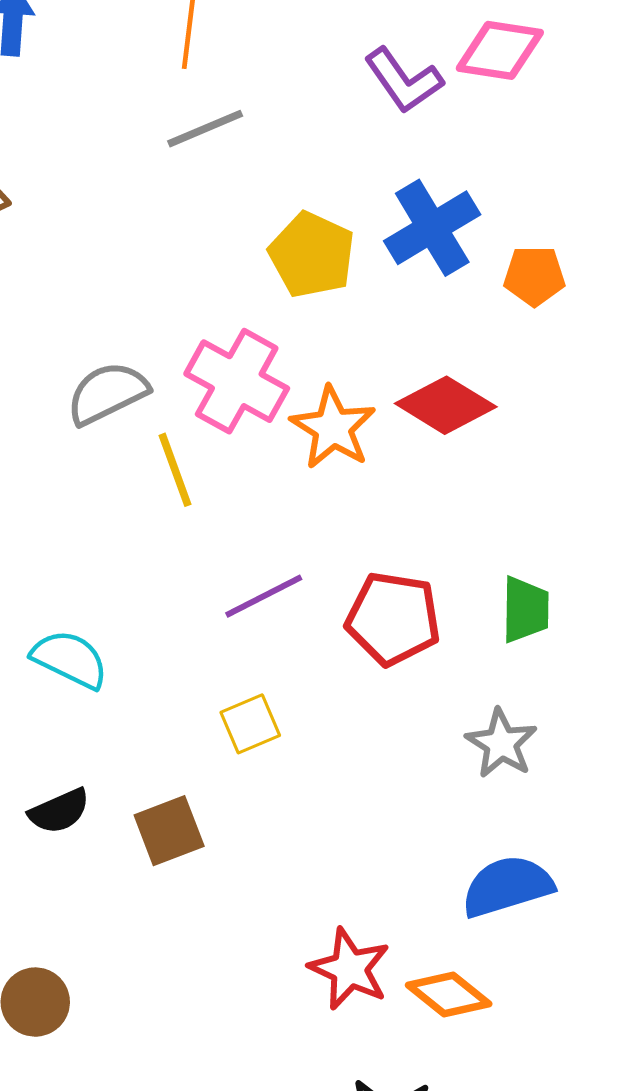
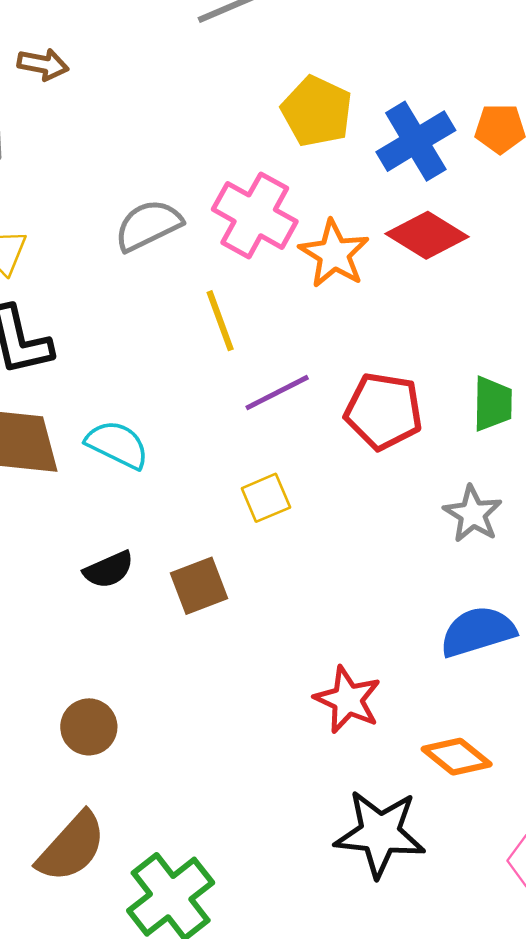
blue cross: (432, 228) -> (416, 141), moved
yellow line: (175, 470) -> (220, 321), moved
orange diamond: (449, 994) -> (457, 757), moved

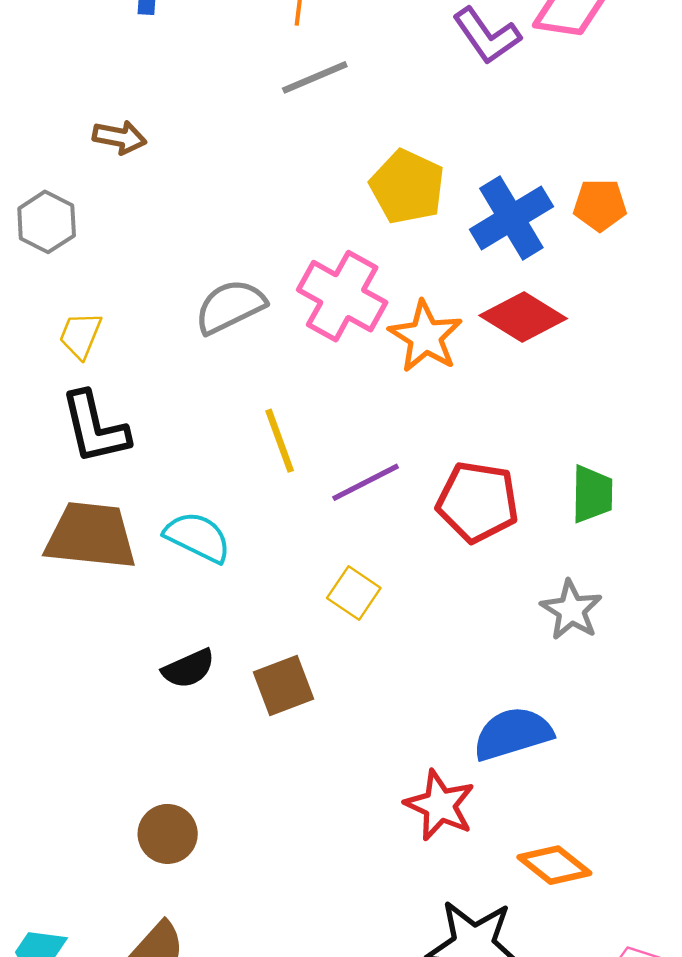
yellow line: (220, 321) -> (280, 441), moved
yellow square: (266, 498) -> (354, 593), turned -33
blue semicircle: (478, 632) -> (513, 734), moved

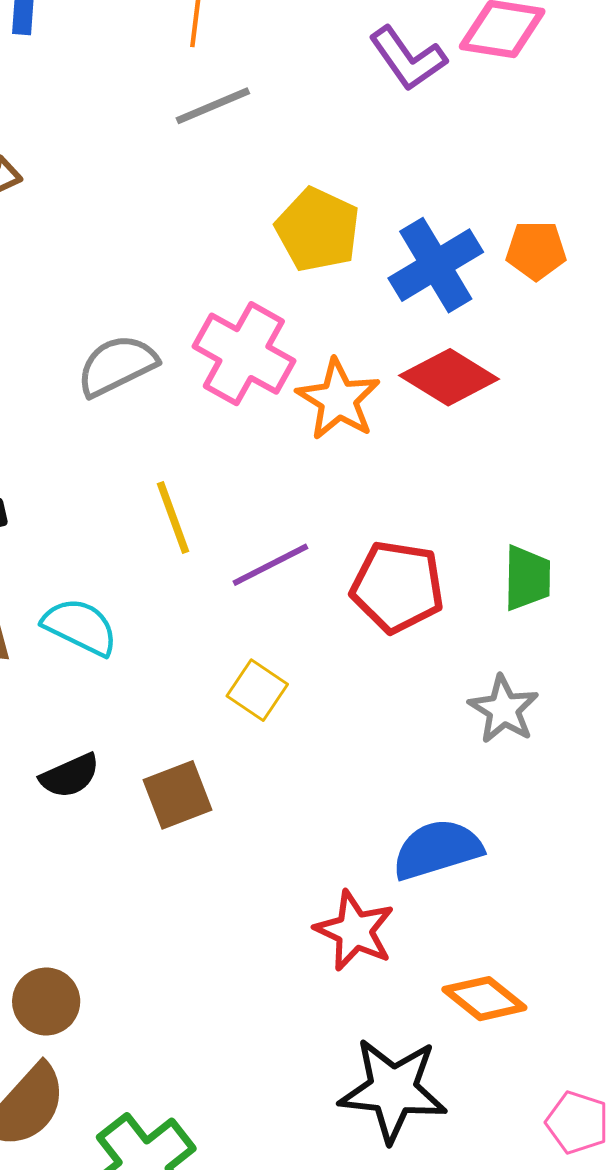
brown circle: (168, 834) -> (46, 1001), moved

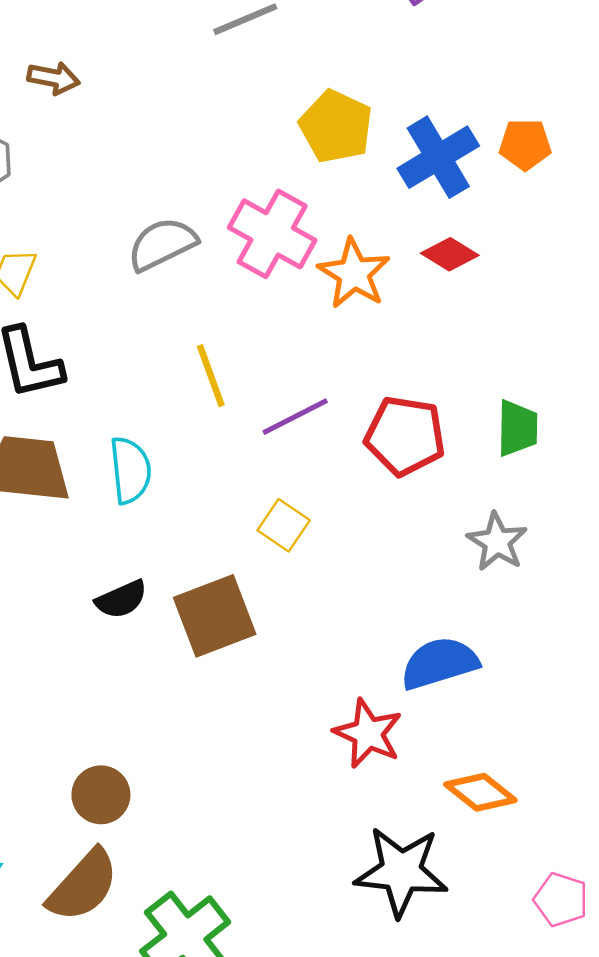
red diamond: (449, 377) -> (450, 254), size x0.7
cyan semicircle: (80, 627) -> (130, 470), turned 58
brown square: (178, 795) -> (215, 616), size x1.4

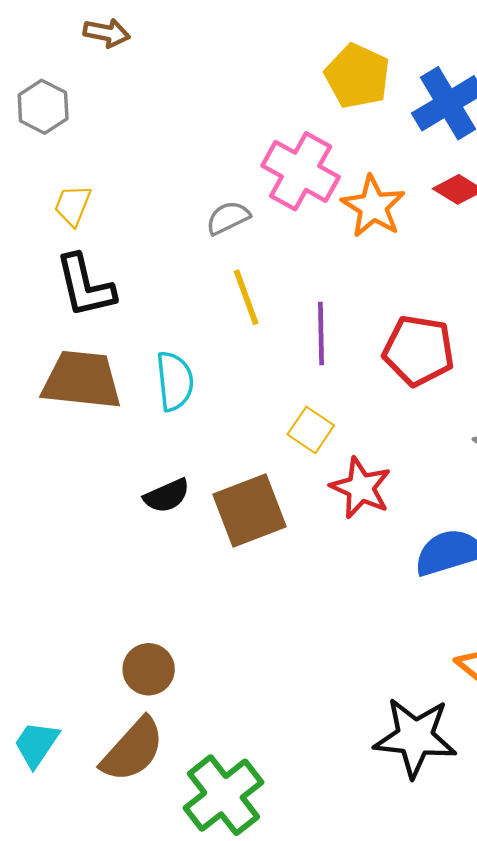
gray semicircle: (162, 244) -> (228, 218), moved, size x0.7
purple line: (295, 417) -> (321, 334), turned -64
red star: (368, 733) -> (361, 488), moved

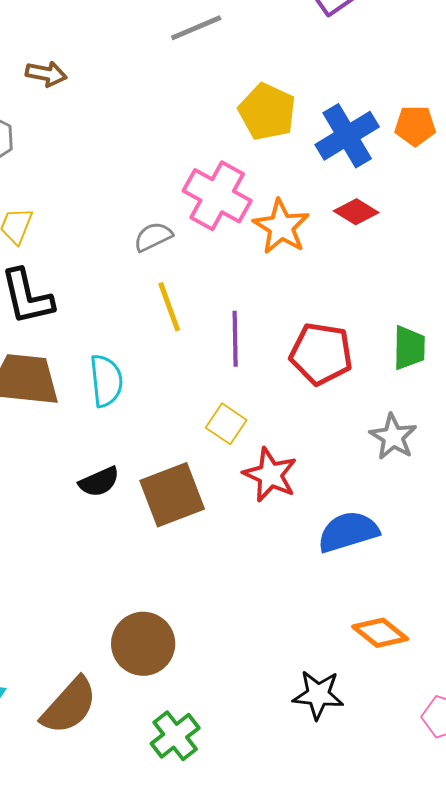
brown circle: (149, 669) -> (143, 644), moved, size x1.4
black star: (415, 737) -> (318, 695), size x0.7
green cross: (223, 795) -> (175, 736), moved, size x0.7

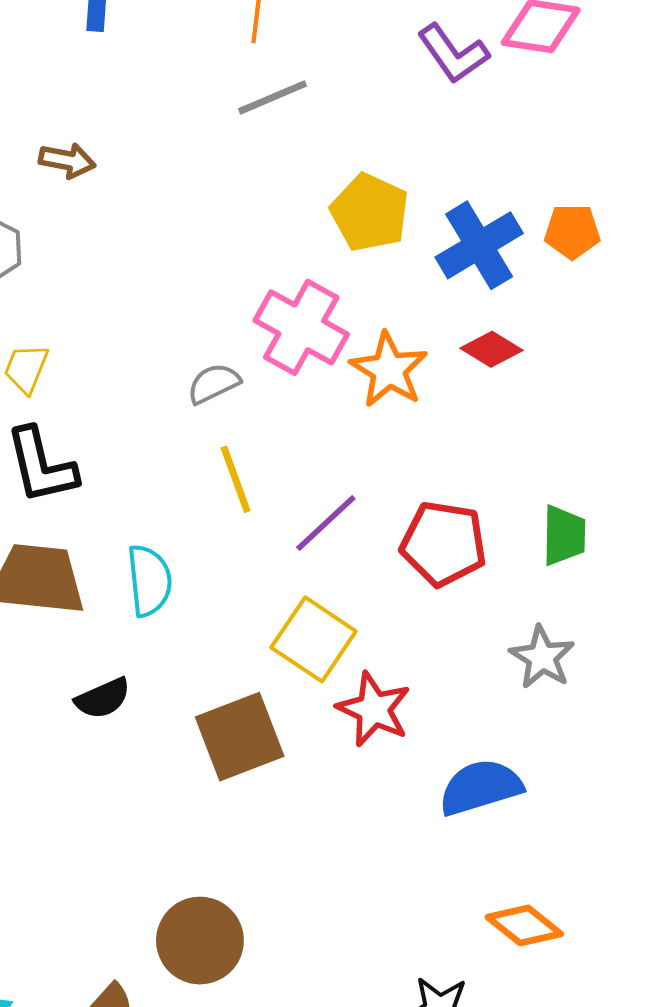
purple line: (235, 339) -> (326, 523), turned 48
yellow square: (226, 424) -> (314, 639), size x1.5
black semicircle: (99, 482) -> (103, 698), moved

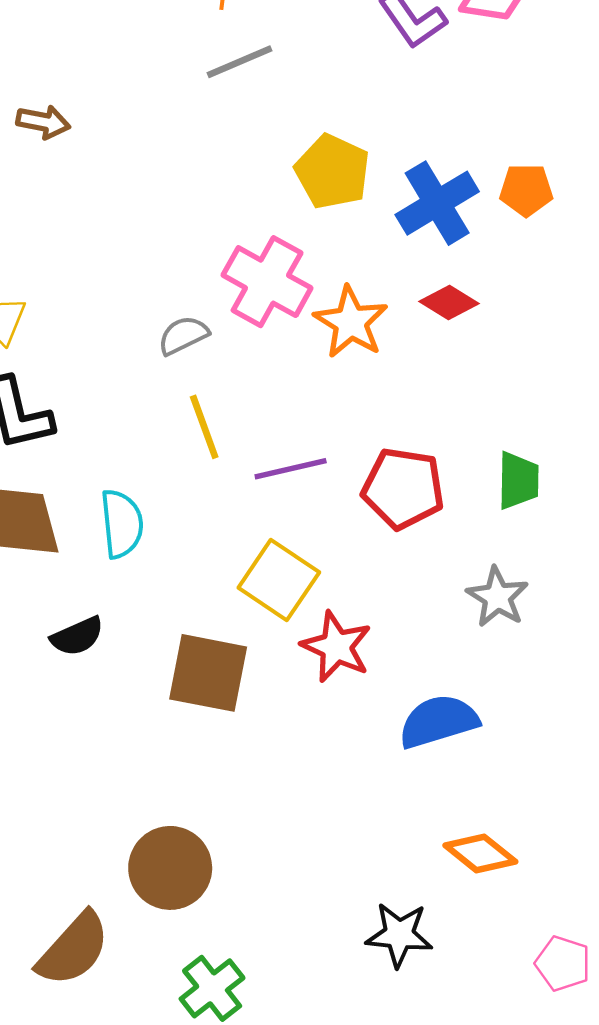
purple line: (326, 523) -> (291, 469), turned 30
brown square: (240, 737) -> (208, 673), turned 32

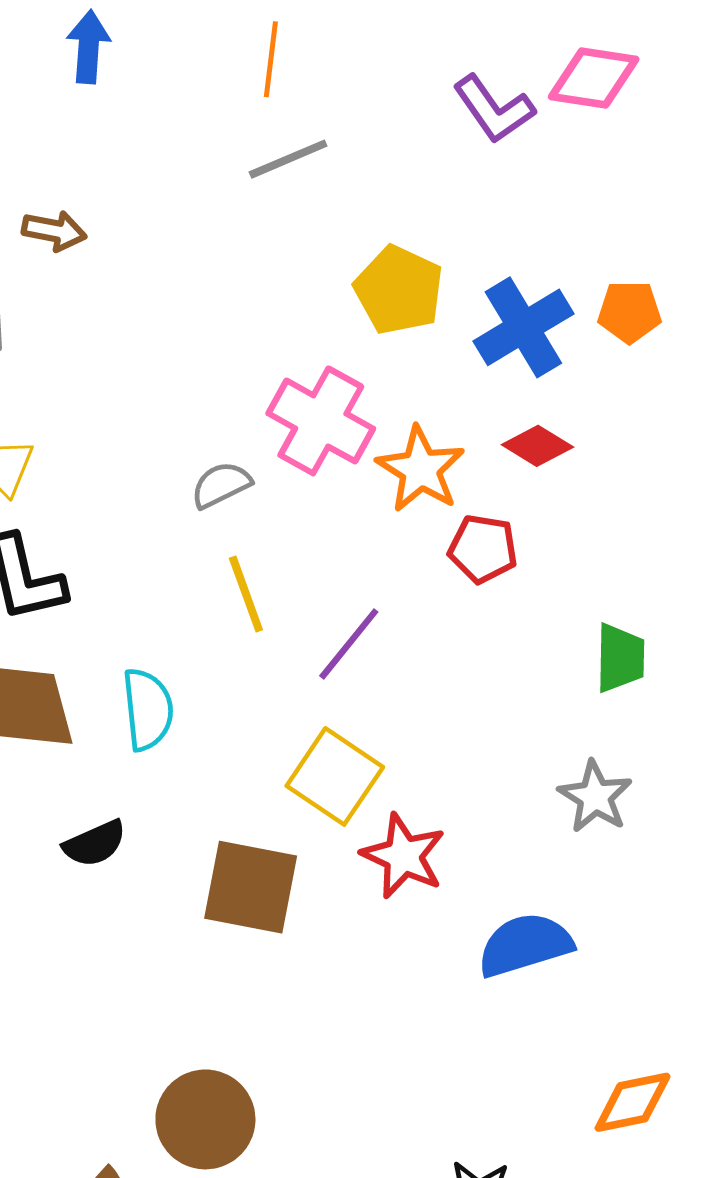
purple line: (291, 469) -> (349, 644), turned -38
red pentagon: (403, 488) -> (483, 549), moved, size x0.7
orange diamond: (480, 854) -> (633, 1102), moved, turned -50

